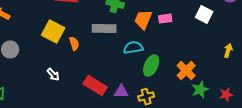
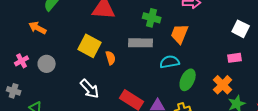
pink rectangle: (165, 19) -> (235, 58), moved
white arrow: (53, 75) -> (90, 89), size x1.5

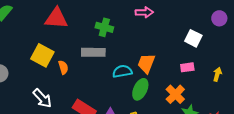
orange trapezoid: (180, 34) -> (146, 63), moved

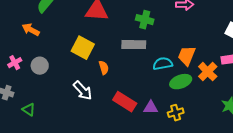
orange semicircle: (63, 67) -> (104, 68), moved
green ellipse: (140, 89) -> (181, 82), turned 45
orange cross: (175, 94) -> (208, 72), moved

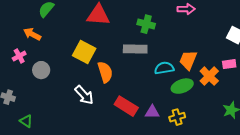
pink cross: (15, 63) -> (19, 56), moved
orange semicircle: (104, 68) -> (105, 72), size x1.5
green triangle: (29, 110) -> (26, 121), moved

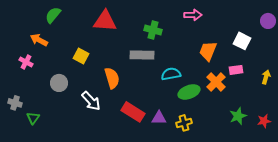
yellow square: (84, 52) -> (81, 56), moved, size x0.7
pink cross: (19, 56) -> (26, 62), turned -32
orange trapezoid: (188, 60) -> (208, 51), moved
gray circle: (41, 70) -> (59, 83), moved
green triangle: (26, 121) -> (33, 118), moved, turned 32

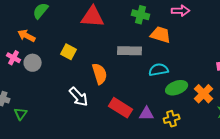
green cross: (153, 30) -> (141, 15), moved
orange trapezoid: (208, 51) -> (161, 35), moved, turned 85
orange cross: (216, 82) -> (204, 94), moved
gray circle: (59, 83) -> (33, 63), moved

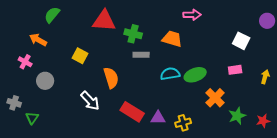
green cross: (141, 15) -> (133, 34), moved
gray rectangle: (130, 51) -> (141, 55), size x0.7
gray circle: (33, 63) -> (45, 81), moved
green ellipse: (177, 88) -> (195, 75), moved

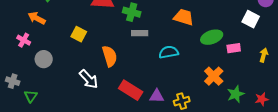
orange trapezoid: (172, 39) -> (184, 17), moved
white square: (241, 41) -> (251, 19), moved
green ellipse: (195, 75) -> (212, 37), moved

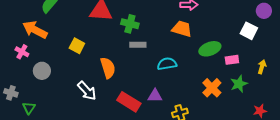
orange arrow: (37, 18) -> (35, 30), size x1.4
green star: (236, 94) -> (239, 84), moved
purple triangle: (157, 96) -> (155, 96), moved

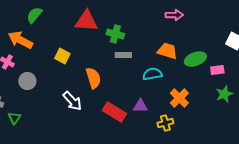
orange trapezoid: (182, 29) -> (167, 51), moved
orange cross: (212, 88) -> (179, 98), moved

